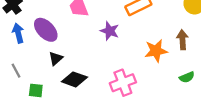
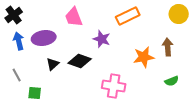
purple ellipse: (46, 30) -> (44, 38), turned -55
black diamond: (74, 79) -> (80, 61), moved
pink cross: (123, 83) -> (114, 86), turned 30

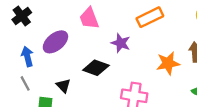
purple ellipse: (44, 38) -> (55, 42), turned -30
blue arrow: (19, 41) -> (27, 56), moved
black triangle: (53, 64) -> (63, 86), moved, turned -32

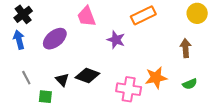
blue arrow: (27, 56) -> (19, 40), moved
orange star: (168, 63) -> (156, 78), moved
black diamond: (96, 68) -> (87, 76), moved

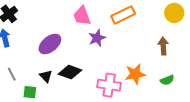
pink trapezoid: (86, 16) -> (82, 16), moved
purple ellipse: (55, 39) -> (50, 44), moved
purple star: (116, 40) -> (97, 38), turned 30

